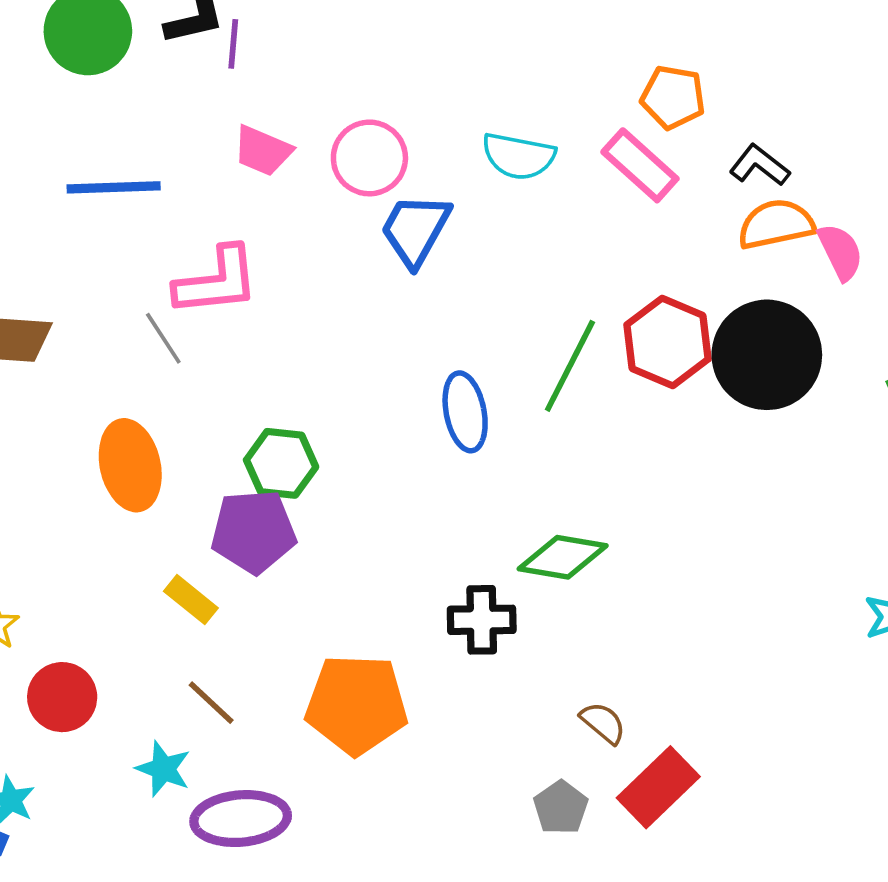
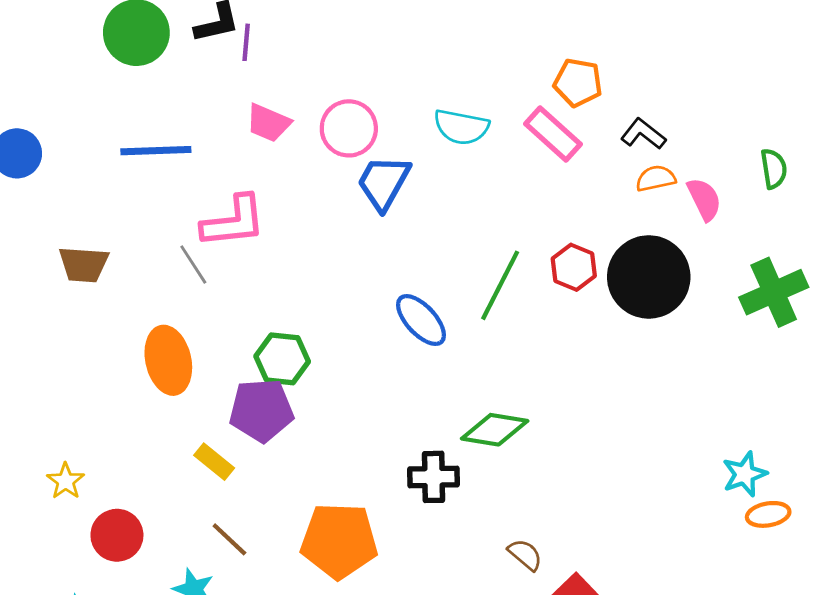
orange semicircle: (776, 224) -> (656, 178), size x0.7
red hexagon: (667, 342) -> (574, 267), size x0.7
blue ellipse: (465, 412) -> (421, 320), turned -32

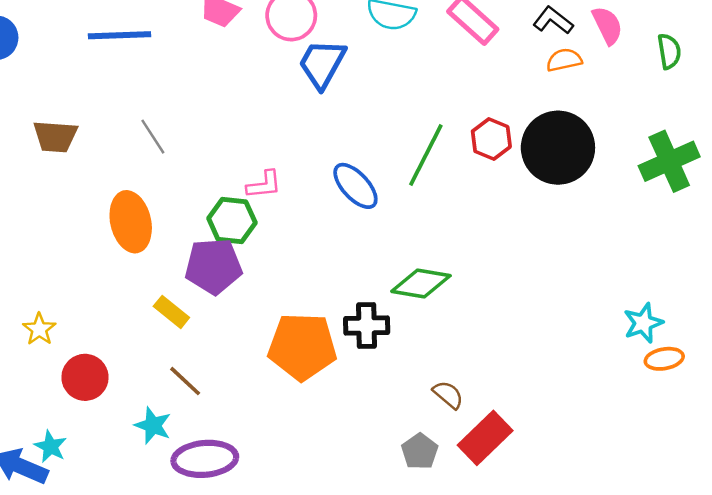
pink semicircle: (704, 199) -> (607, 25), moved
pink L-shape: (234, 221) -> (264, 185), moved, size x0.6
orange pentagon: (339, 541) -> (302, 346), moved

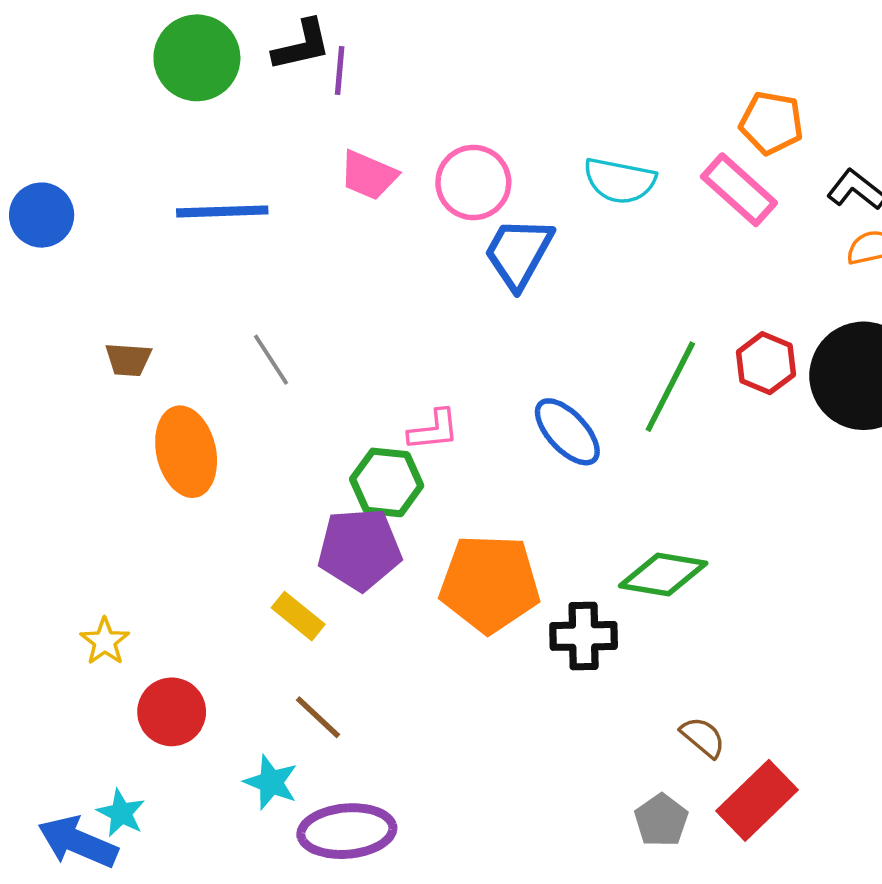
brown trapezoid: (55, 137) -> (128, 360), size x0.7
orange ellipse: (131, 222) -> (186, 452), moved
orange pentagon: (302, 346) -> (490, 584), moved

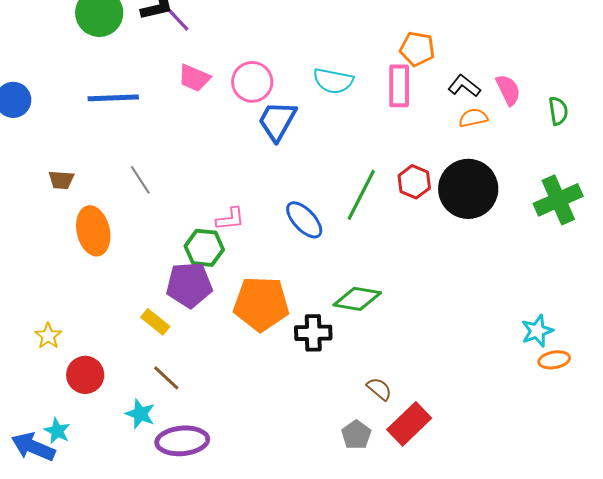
purple line: (340, 70) -> (178, 20), turned -48
pink rectangle: (739, 190) -> (399, 86), turned 48

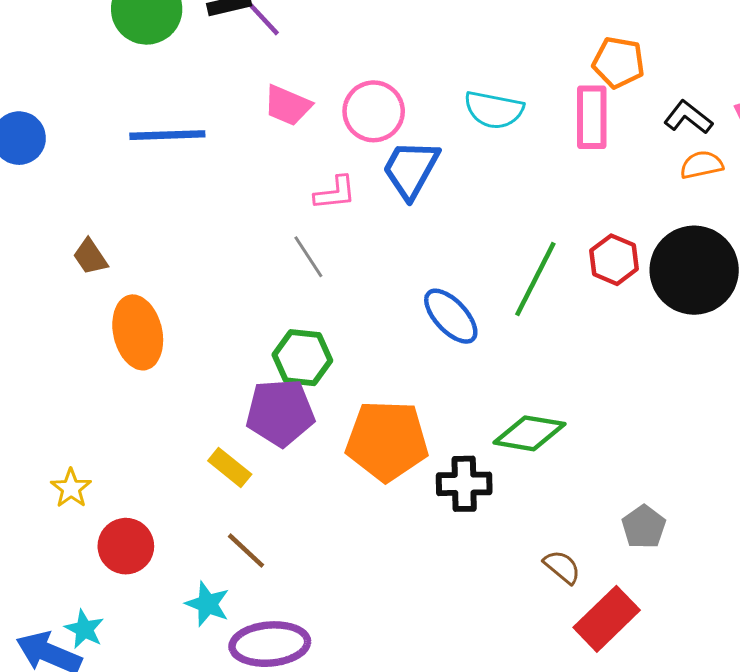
brown trapezoid: (61, 180) -> (90, 257), turned 52
gray line: (140, 180) -> (308, 257), moved
pink L-shape: (230, 219) -> (335, 193), moved
gray pentagon: (356, 435) -> (644, 527), moved

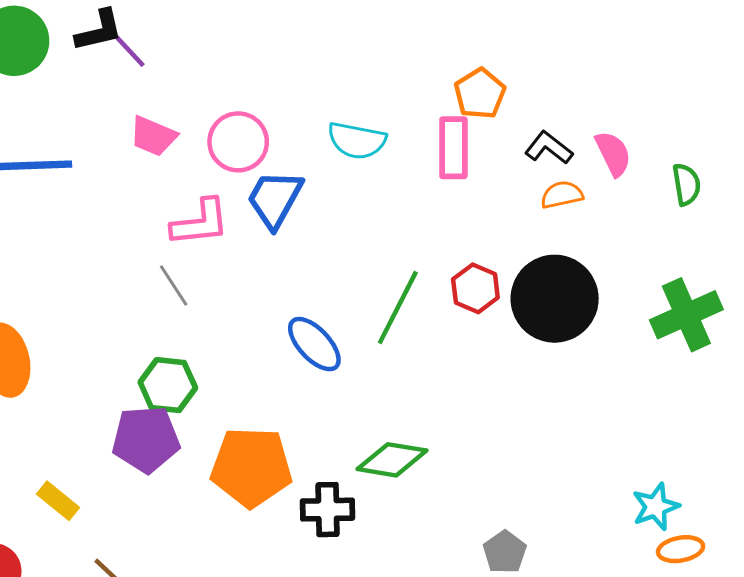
orange pentagon: (618, 62) -> (480, 94), turned 30
pink L-shape: (335, 193) -> (200, 222), size x1.4
yellow rectangle: (230, 467) -> (58, 501), moved

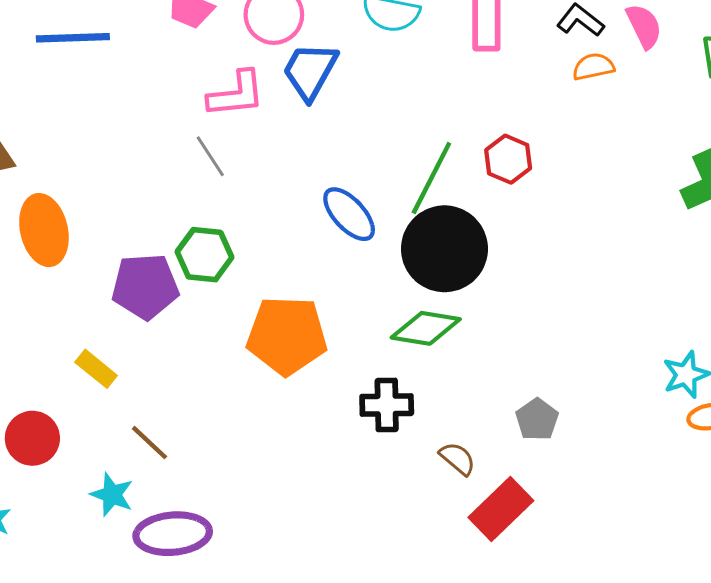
black circle: (555, 299) -> (444, 249), moved
purple pentagon: (146, 439) -> (145, 286), moved
black cross: (328, 510) -> (387, 405), moved

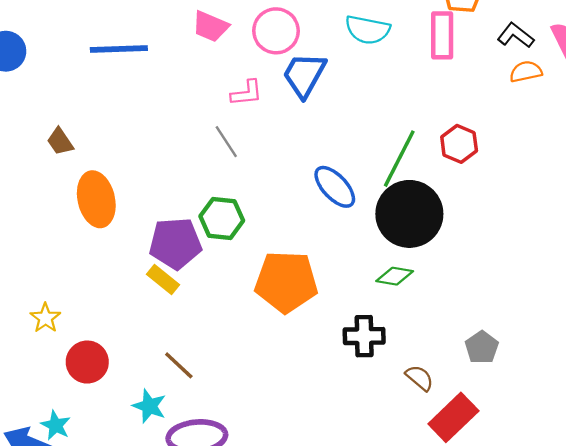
pink L-shape: (236, 94) -> (247, 93), size x0.7
green diamond: (426, 328) -> (395, 276), size x0.7
yellow rectangle: (96, 369) -> (163, 280), moved

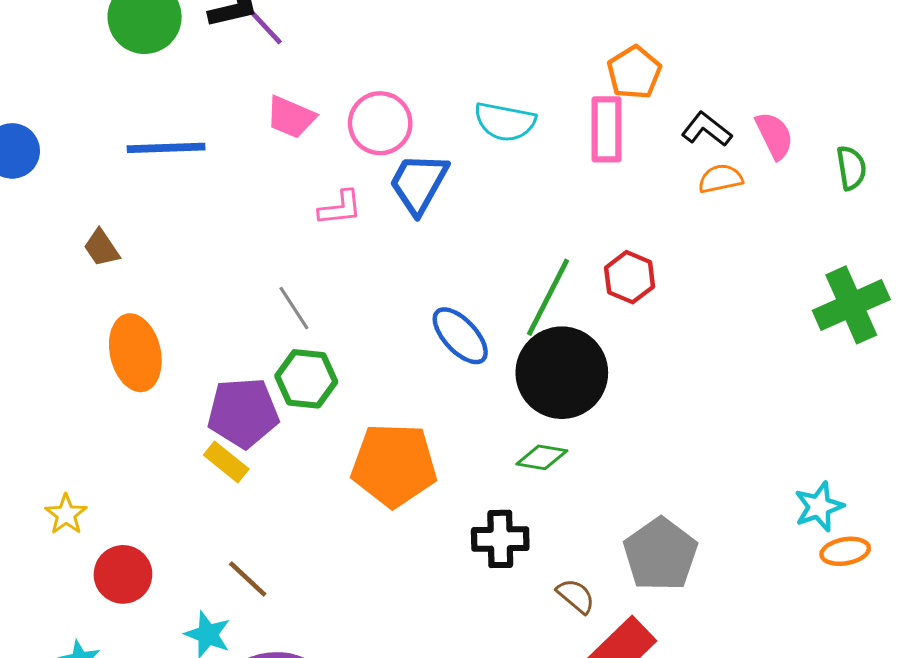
brown trapezoid: (60, 142) -> (101, 248), moved
gray line: (226, 142) -> (294, 308), moved
gray pentagon: (482, 347) -> (660, 554), size x1.6

